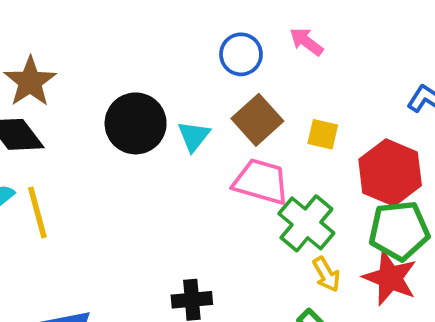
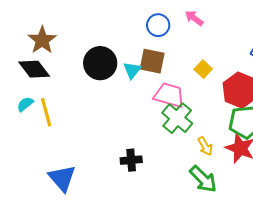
brown square: (257, 120) -> (152, 61), moved, turned -36
yellow square: (323, 134) -> (203, 69), turned 30
green cross: (306, 223) -> (177, 118), moved

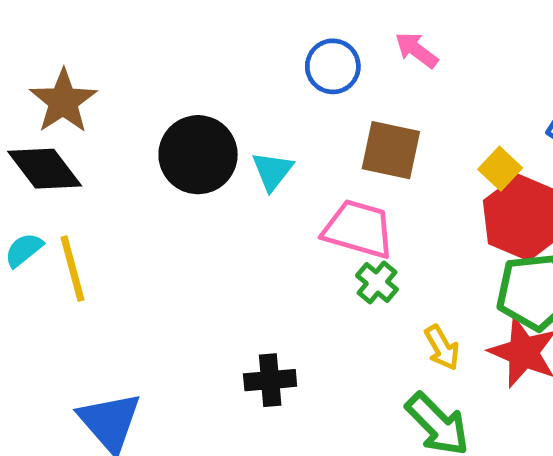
brown square: (152, 61) -> (391, 150), moved
yellow square: (203, 69) -> (500, 169), moved
green cross: (177, 118) -> (377, 283), size x0.6

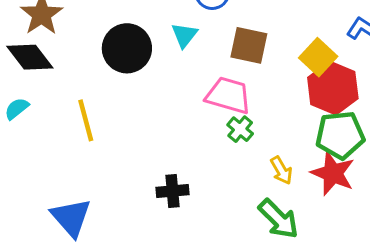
yellow square: (500, 169) -> (318, 57), size x1.4
cyan triangle: (272, 171) -> (184, 35), moved
yellow line: (73, 269) -> (86, 120), moved

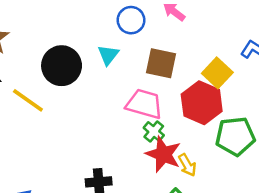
red hexagon: (333, 88) -> (202, 103), moved
yellow line: (86, 120) -> (28, 100), moved, turned -40
red star: (333, 173) -> (163, 154), moved

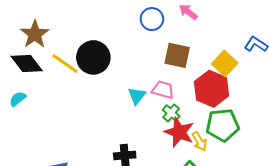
cyan triangle: (108, 55) -> (137, 96), moved
yellow line: (28, 100) -> (65, 63), moved
pink trapezoid: (144, 104) -> (163, 90), size x0.7
green pentagon: (235, 136) -> (223, 125), moved

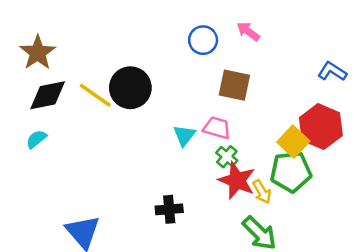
brown star: (35, 34) -> (38, 53), moved
black diamond: (27, 63) -> (48, 95), turned -64
yellow square: (225, 63) -> (293, 142), moved
red hexagon: (212, 89) -> (321, 127), moved

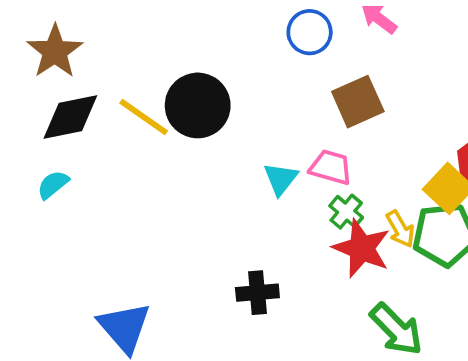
brown square: (234, 85) -> (358, 102), turned -36
yellow arrow: (262, 192) -> (400, 229), moved

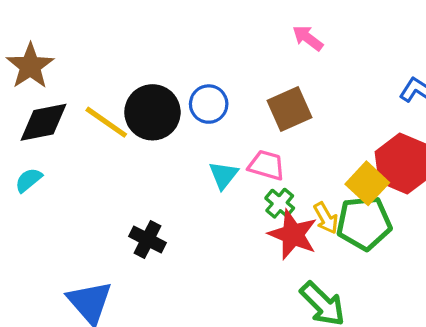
blue circle: (310, 32) -> (209, 104), moved
black cross: (257, 293) -> (148, 240), moved, turned 32

